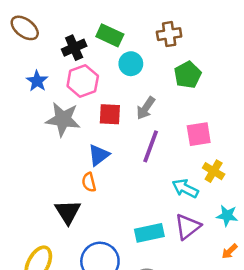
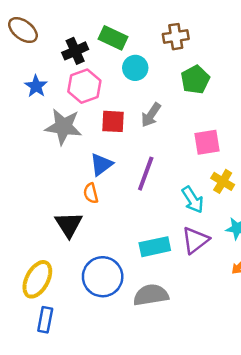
purple line: (151, 146) -> (146, 174), moved
cyan arrow: (185, 188) -> (193, 200), turned -150

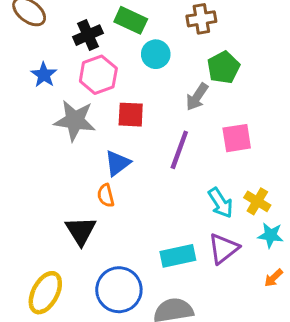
gray arrow: (151, 115) -> (197, 97), moved
purple line: (146, 174) -> (179, 150), moved
yellow cross: (223, 181) -> (257, 201), moved

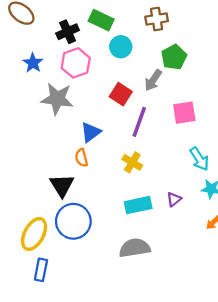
red square: (131, 115) -> (121, 94), moved, turned 30
yellow cross: (257, 201) -> (132, 162), moved
cyan arrow: (221, 203) -> (199, 159), moved
purple triangle: (223, 249) -> (174, 199), size x0.6
blue circle: (119, 290) -> (73, 221), moved

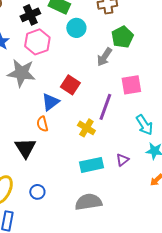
red square: (121, 94) -> (70, 85), moved
purple line: (139, 122) -> (105, 107), moved
blue circle: (73, 221) -> (37, 192), moved, size x0.5

